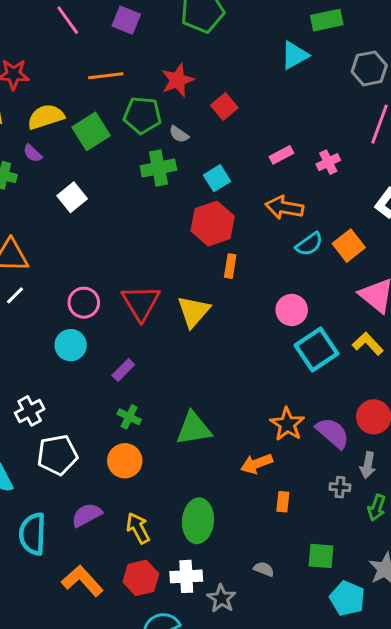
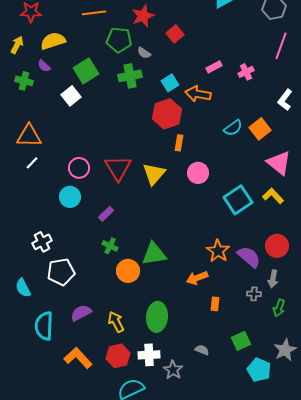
green square: (91, 131) -> (86, 71), moved
orange arrow: (284, 208) -> (198, 94), moved
pink circle: (292, 310) -> (198, 173), moved
orange circle: (125, 461) -> (128, 271), moved
green square: (321, 556) -> (241, 341), turned -30

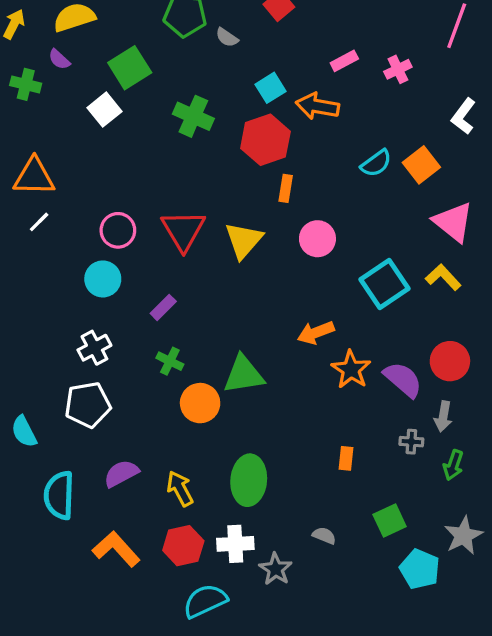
green cross: (130, 76) -> (193, 116), moved, turned 35
white cross: (42, 242) -> (94, 348), moved
orange arrow: (197, 278) -> (316, 333), moved

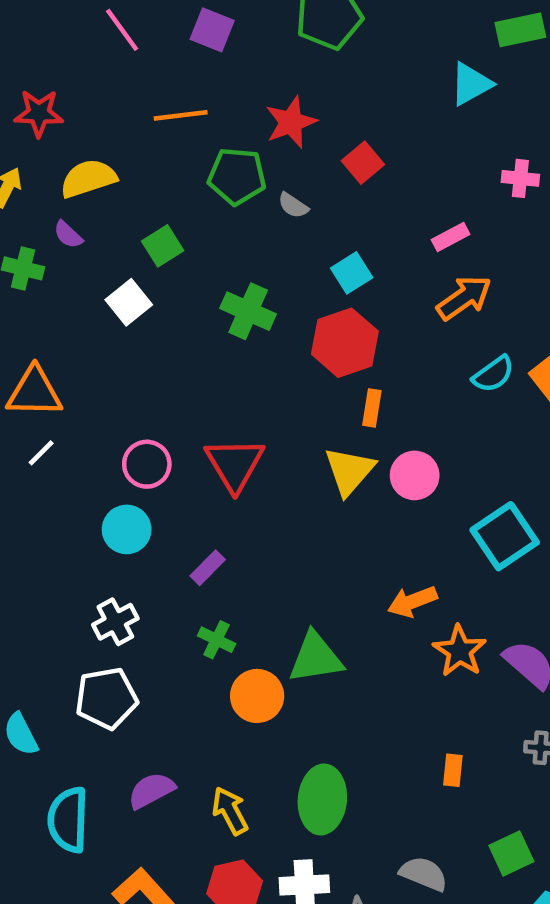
green square: (130, 68) -> (163, 246), size x0.7
pink cross: (398, 69) -> (520, 178), moved, turned 32
orange arrow: (317, 106) -> (464, 298), moved, turned 135
yellow triangle: (244, 240) -> (349, 471), moved
gray semicircle: (324, 536) -> (424, 874), size x1.5

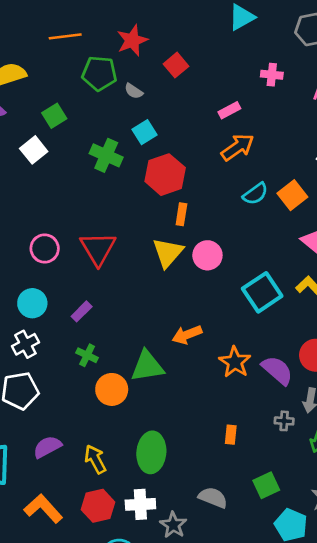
cyan square: (352, 273) -> (145, 132), moved
cyan circle: (127, 529) -> (32, 303), moved
orange arrow: (412, 601) -> (187, 335), moved

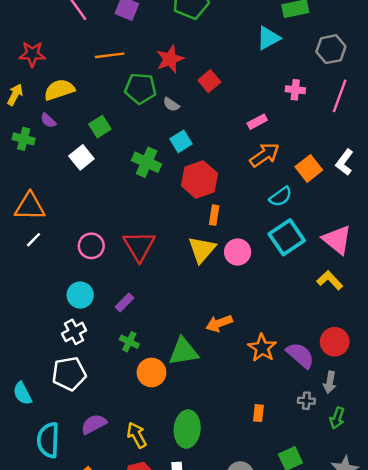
orange square: (292, 195) -> (309, 168), moved
cyan square: (262, 292) -> (287, 237), moved

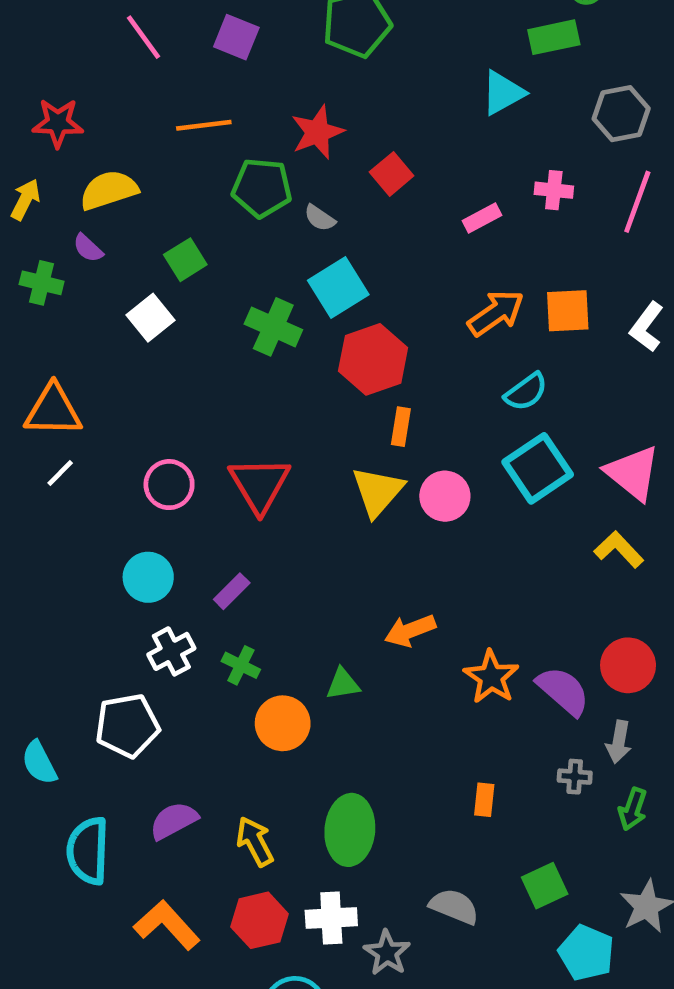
pink rectangle: (257, 122) -> (482, 218), moved
cyan square: (181, 141) -> (338, 288), size x1.4
orange square: (309, 168) -> (568, 311), moved, turned 35
white cross: (74, 332) -> (171, 651), moved
green triangle: (183, 352) -> (343, 684), size x0.6

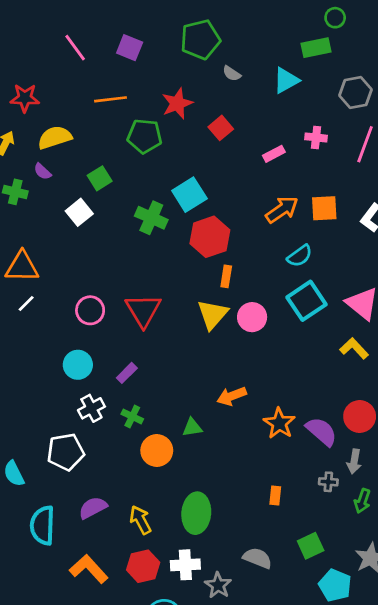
gray semicircle: (320, 218) -> (232, 73), moved

